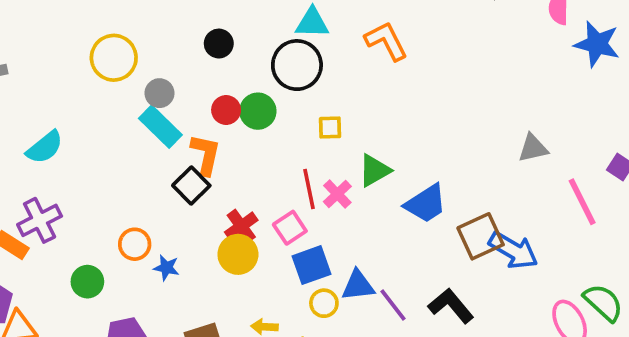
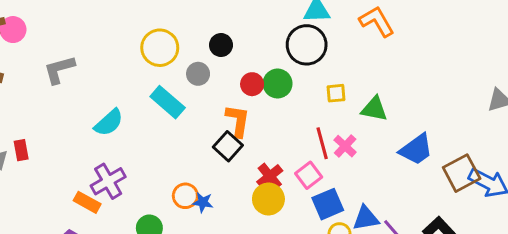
black circle: (219, 44) -> (221, 45), moved
cyan rectangle: (160, 127) -> (168, 102), moved
green triangle: (375, 170) -> (374, 109), moved, turned 44
blue star: (166, 268) -> (203, 202), moved

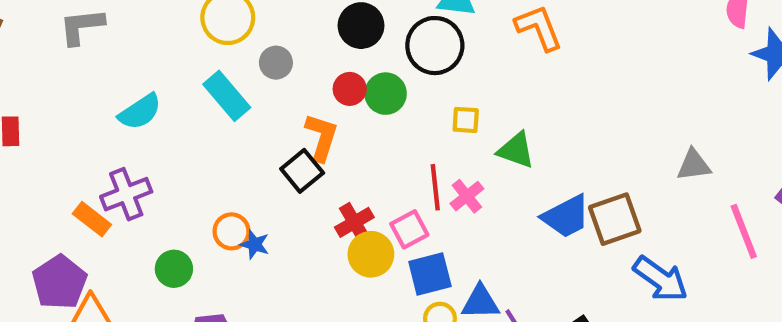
black circle: (221, 45) -> (361, 26), moved, size x1.4
brown square: (462, 173) -> (615, 219), moved
yellow circle: (268, 199) -> (371, 254), moved

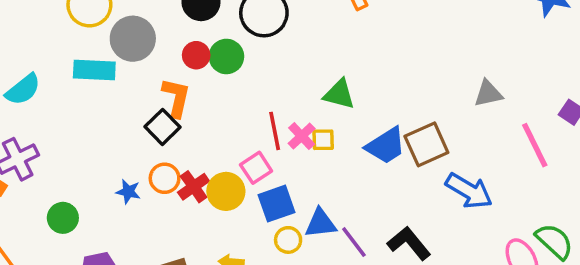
gray circle: (276, 63) -> (133, 39), size x1.6
cyan rectangle: (227, 96) -> (94, 70), turned -42
yellow square: (466, 120) -> (323, 140), moved
red cross: (354, 222) -> (194, 187), moved
orange circle: (232, 231) -> (165, 178), moved

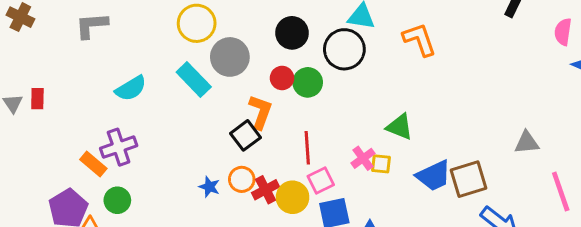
cyan rectangle: (94, 70) -> (194, 79), turned 36
red line: (275, 131) -> (307, 148), moved
green circle: (63, 218) -> (117, 200), moved

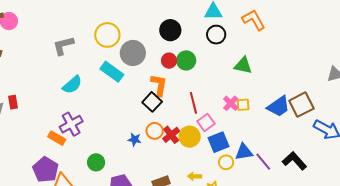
gray L-shape: (92, 25) -> (63, 46), moved
black circle: (344, 49) -> (216, 35), moved, size x0.7
green triangle: (400, 127) -> (243, 65), moved
green circle: (117, 200) -> (96, 162), moved

